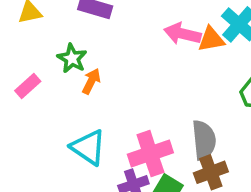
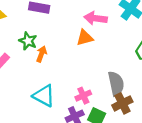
orange triangle: (211, 39) -> (85, 38), moved
pink cross: (150, 153) -> (83, 96), size x0.6

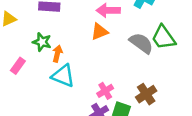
gray semicircle: (116, 84) -> (141, 43), moved, turned -35
cyan triangle: (44, 96) -> (63, 76), moved

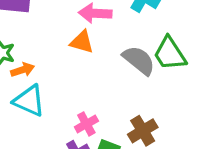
orange triangle: (100, 32) -> (82, 42), turned 36
orange arrow: (57, 54) -> (23, 70), turned 56

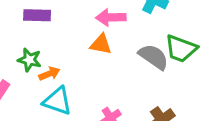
green trapezoid: (170, 54) -> (181, 49), turned -32

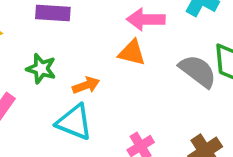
orange arrow: (49, 74) -> (86, 85), moved

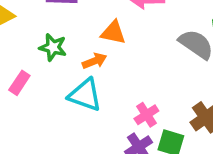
orange triangle: (132, 53) -> (113, 33), moved

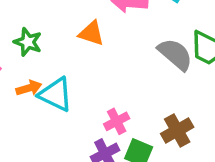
orange arrow: (94, 61) -> (29, 88), moved

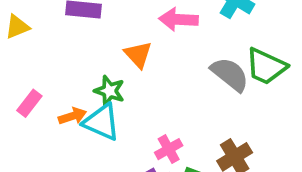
orange triangle: (91, 33) -> (138, 55), turned 32
green star: (28, 42) -> (109, 91), moved

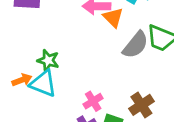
orange triangle: (138, 55) -> (113, 17), moved
gray semicircle: (230, 74) -> (136, 45), turned 92

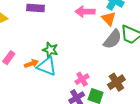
orange triangle: (113, 17) -> (109, 19), moved

